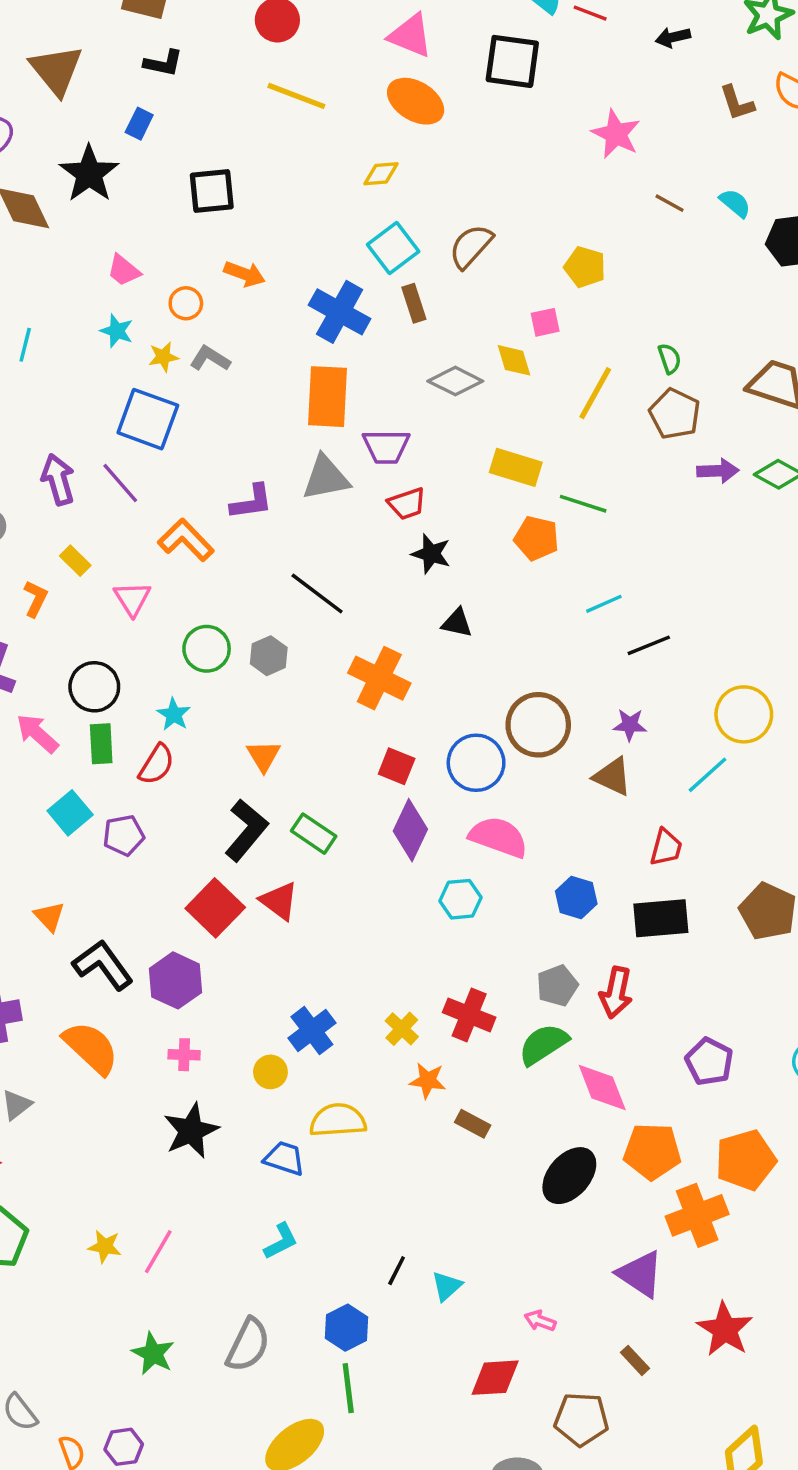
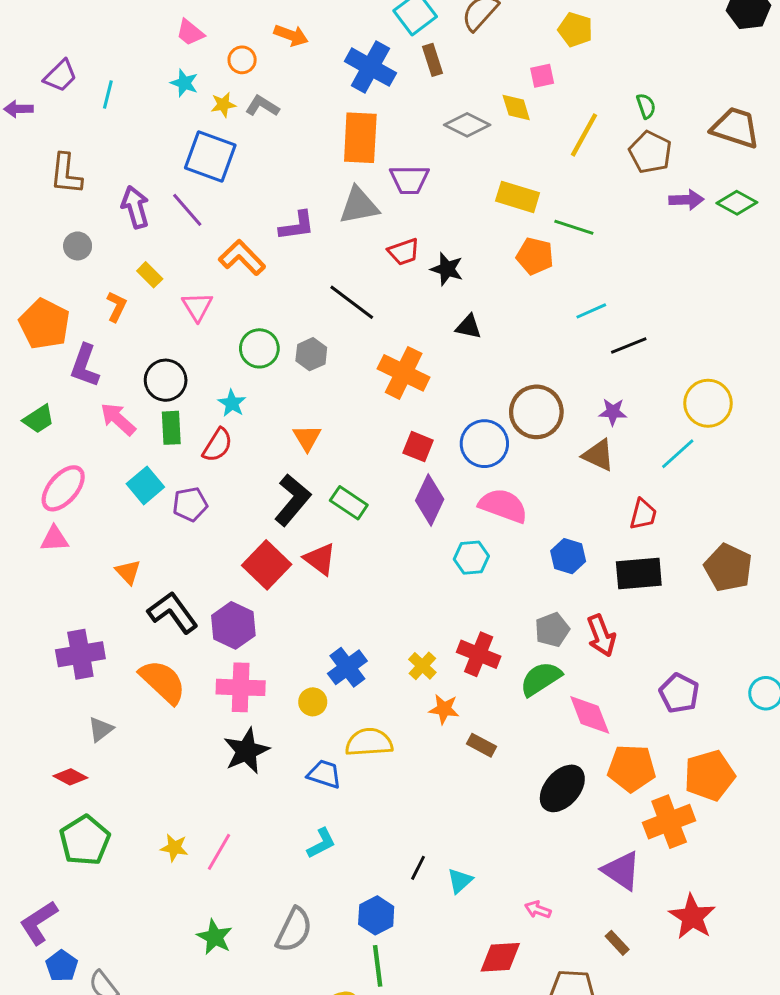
red trapezoid: (407, 504) -> (404, 252), moved
red arrow: (616, 993) -> (601, 636), turned -33
pink cross: (184, 1055) -> (241, 687), size x1.8

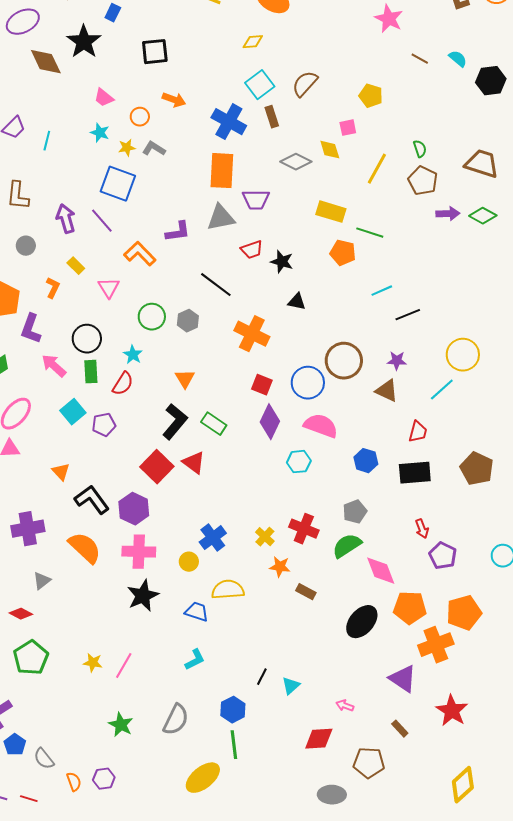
red arrow: (601, 636) -> (422, 529), moved, size x0.7

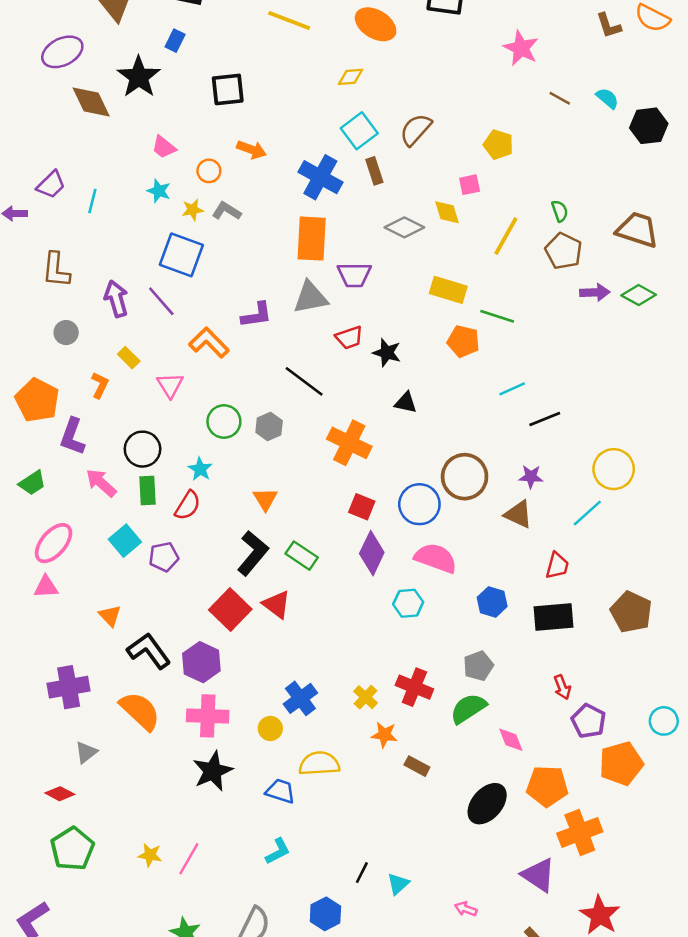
pink diamond: (381, 571) -> (511, 740), size x0.7
orange pentagon: (464, 613) -> (621, 764), moved

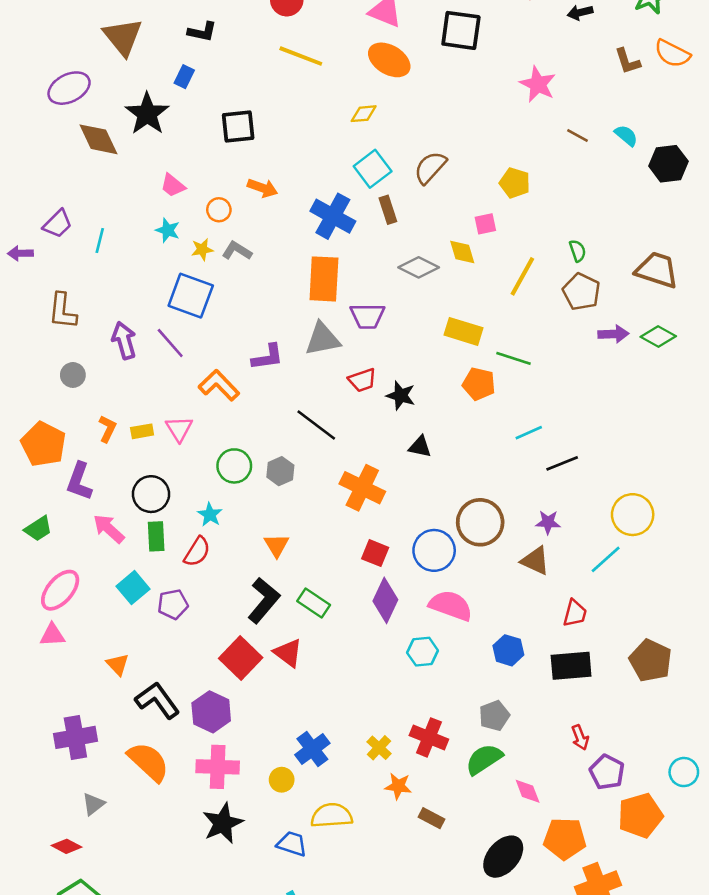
yellow rectangle: (129, 358) -> (142, 431), moved, turned -55

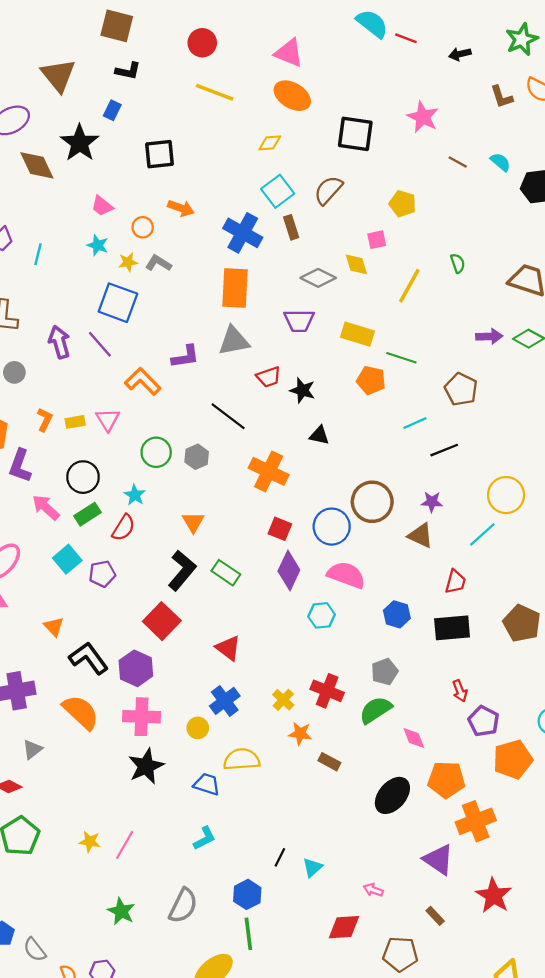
black square: (461, 30) -> (355, 134), moved
brown pentagon: (581, 292) -> (461, 389), moved
purple trapezoid: (367, 316) -> (299, 321), moved
green rectangle: (156, 536) -> (87, 514), turned 60
red triangle: (288, 653) -> (228, 648), moved

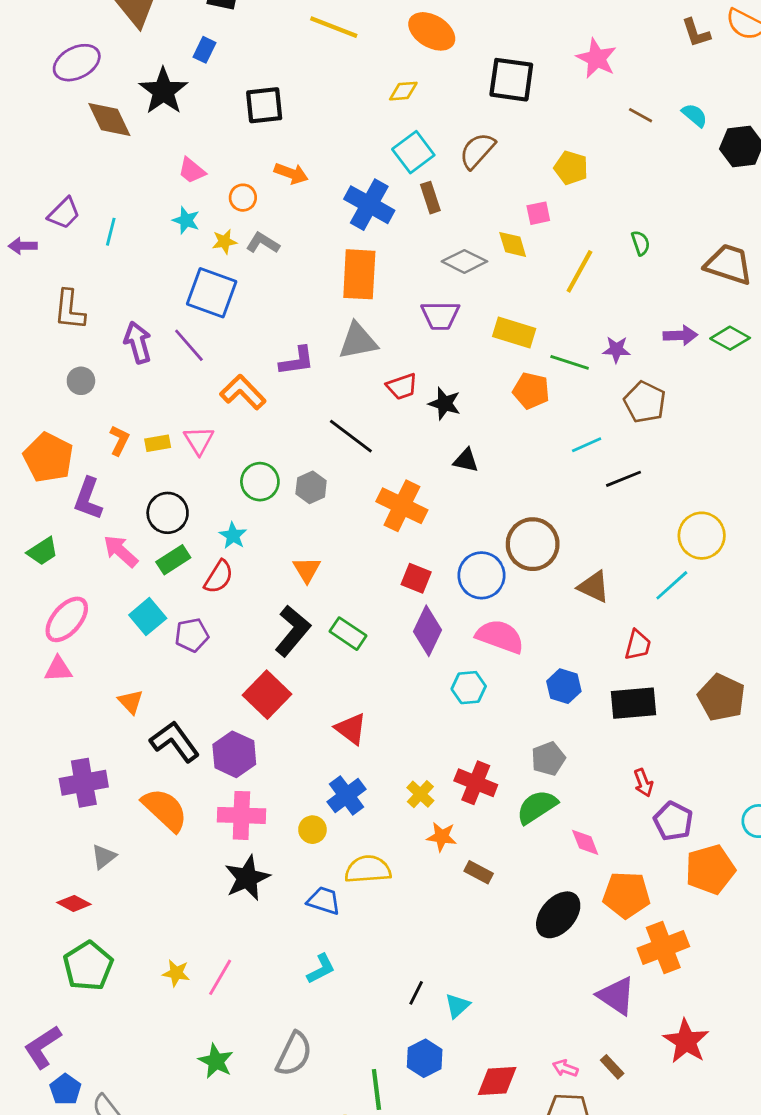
purple star: (432, 502) -> (616, 350), moved
pink arrow: (373, 890) -> (565, 1068), moved
blue hexagon: (247, 894) -> (425, 1058), moved

